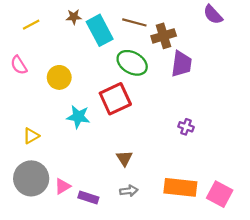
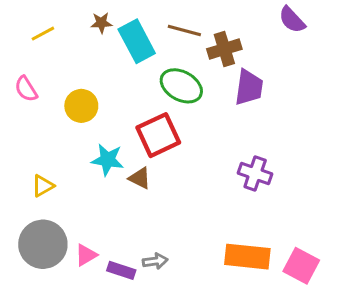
purple cross: (186, 127) -> (255, 174), size x1.5
brown triangle: (124, 158) -> (140, 178), moved, turned -30
gray arrow: (129, 191) -> (155, 261), moved

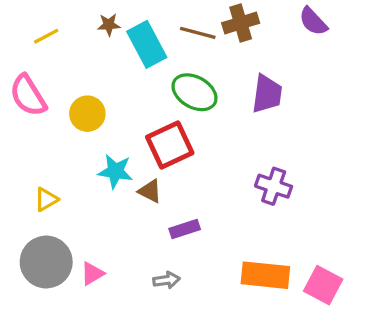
brown cross: (224, 49) -> (241, 23), moved
pink semicircle: (26, 89) -> (28, 96), size x1.5
purple rectangle: (121, 270) -> (185, 229), moved, turned -36

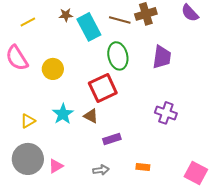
green ellipse: (194, 92) -> (118, 56), turned 48
cyan star: (115, 171) -> (63, 114), moved, turned 30
orange rectangle: (265, 275) -> (143, 167), moved, size x0.5

